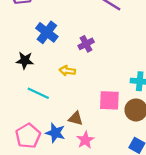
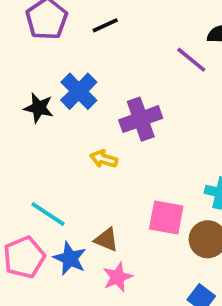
purple cross: (86, 44) -> (141, 119), size x1.5
black star: (25, 60) -> (39, 108), moved
cyan line: (38, 93) -> (48, 214), moved

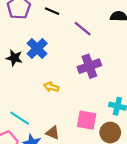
black line: (105, 25) -> (52, 11), turned 48
purple line: (191, 60) -> (83, 29), moved
purple cross: (141, 119) -> (89, 66), moved

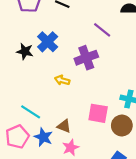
purple line: (83, 29) -> (102, 30), moved
purple cross: (89, 66) -> (86, 58), moved

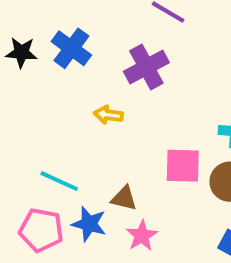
black star: (25, 51) -> (21, 52), moved
pink pentagon: (17, 137) -> (41, 230), turned -30

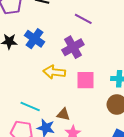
yellow arrow: (108, 115) -> (54, 72), size x1.5
pink square: (183, 166) -> (85, 80), moved

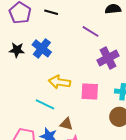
purple cross: (73, 47) -> (108, 58), moved
cyan line: (30, 106) -> (45, 104), moved

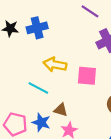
blue cross: (42, 48) -> (37, 28), turned 36

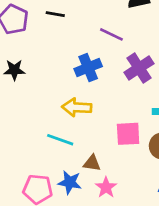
blue cross: (37, 28) -> (88, 68), moved
pink square: (87, 76) -> (128, 134), moved

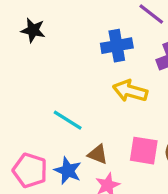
yellow arrow: (77, 107) -> (130, 91), moved
pink square: (128, 134) -> (144, 151), moved

